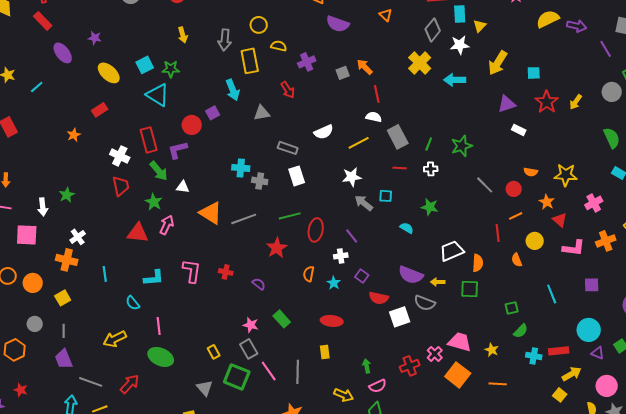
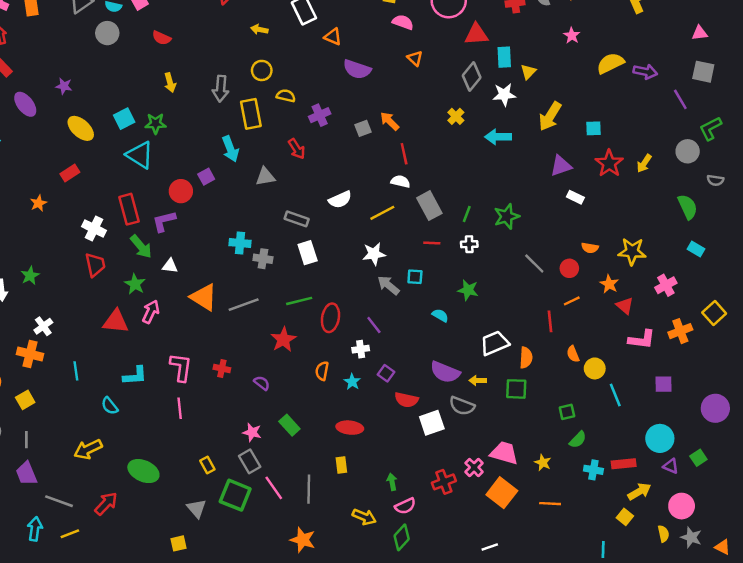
yellow cross: (420, 63) -> (456, 116), size x0.6
yellow circle: (535, 241) -> (595, 368), moved
pink line: (159, 326) -> (180, 408), moved

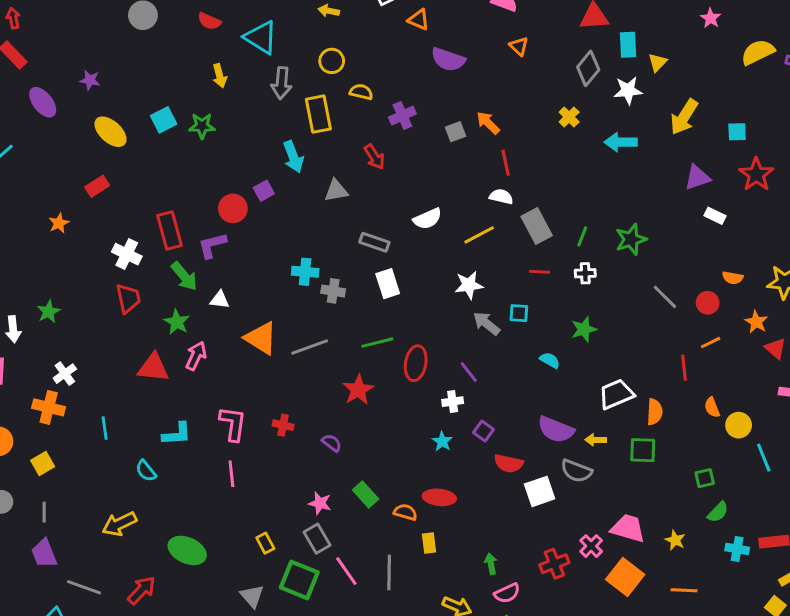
cyan triangle: (140, 155) -> (261, 37), moved
green star: (468, 290) -> (584, 329), turned -30
orange semicircle: (322, 371) -> (405, 512), moved, turned 96

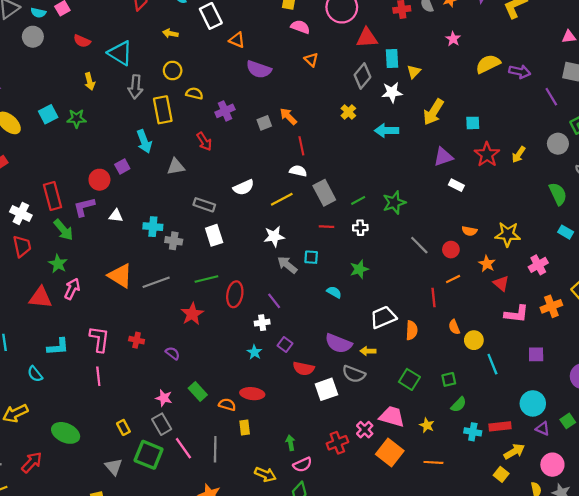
green line: (582, 236) -> (358, 200), turned 40
white triangle: (220, 300) -> (116, 216), moved
green square: (643, 450) -> (409, 379), moved, turned 30

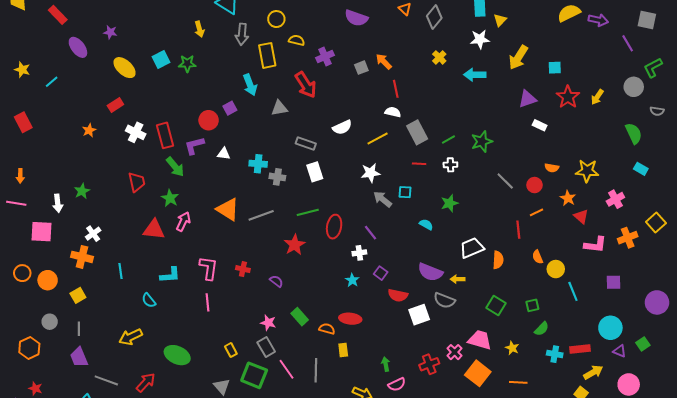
gray diamond: (363, 76) -> (434, 17), moved
red arrow: (204, 141) -> (306, 85), size x1.5
white cross: (21, 214) -> (136, 132), moved

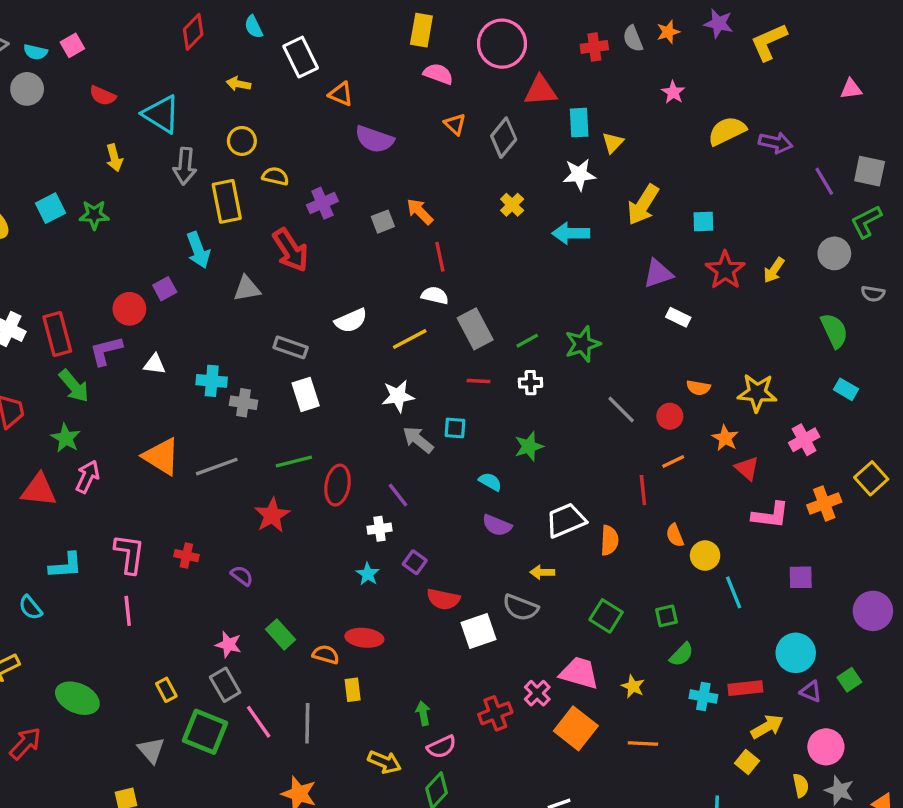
gray square: (647, 20) -> (870, 171), moved
purple semicircle: (430, 272) -> (497, 525), moved, size x0.7

